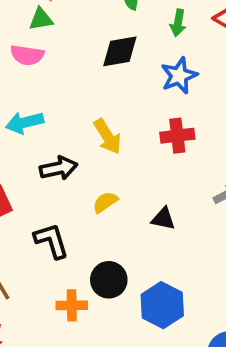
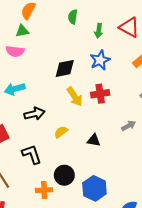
black diamond: (120, 51) -> (65, 68), moved
yellow arrow: (108, 137) -> (75, 97), moved

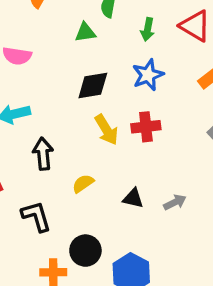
green triangle: (22, 31) -> (85, 32), moved
black arrow: (34, 114) -> (43, 154), turned -84
gray arrow: (129, 126) -> (175, 202), moved

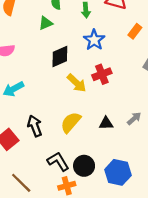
black arrow: (43, 154) -> (35, 126), moved
yellow semicircle: (83, 183) -> (71, 122), size x1.5
black L-shape: (36, 216) -> (58, 161), moved

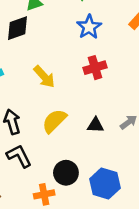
black diamond: (60, 56) -> (17, 28), moved
yellow arrow: (77, 83) -> (44, 77), moved
black L-shape: (58, 161) -> (19, 156), moved

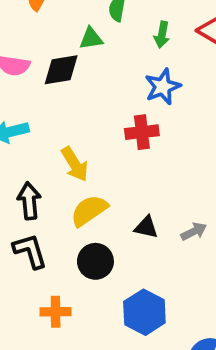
red cross: (95, 68) -> (142, 132), moved
yellow arrow: (44, 77) -> (75, 164), moved
black circle: (66, 173) -> (95, 261), moved

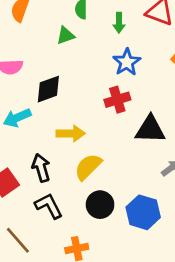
black diamond: (61, 70) -> (48, 89), moved
yellow arrow: (75, 164) -> (71, 133), turned -48
black triangle: (146, 227) -> (150, 129), moved, size x1.6
blue hexagon: (144, 312) -> (143, 212), moved

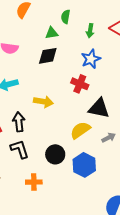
black diamond: (48, 89) -> (48, 56), moved
red cross: (117, 100) -> (80, 84), turned 30
yellow semicircle: (88, 167) -> (80, 130), moved

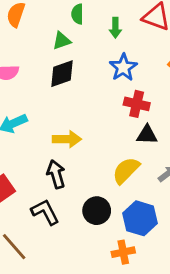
red cross: (80, 84) -> (137, 104), moved
black triangle: (99, 108) -> (147, 135), size x0.7
black arrow: (19, 122) -> (56, 174), moved
orange cross: (34, 182) -> (123, 252), moved

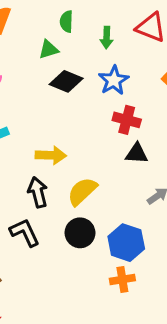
black diamond: (62, 74) -> (66, 81), moved, turned 40
yellow semicircle: (126, 170) -> (82, 191), moved
orange cross: (123, 252) -> (122, 279), moved

